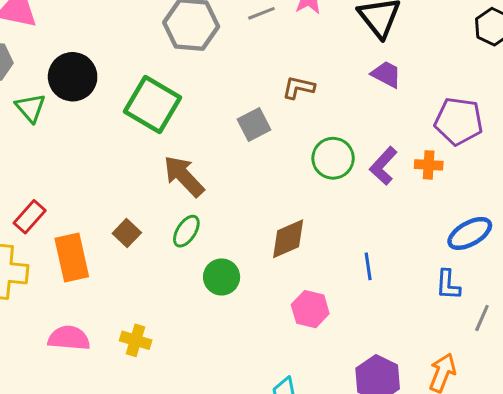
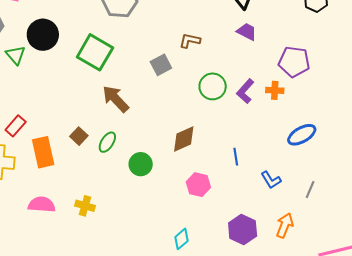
green ellipse: (186, 231) -> (107, 142), moved
blue L-shape: (448, 285) -> (271, 180), moved, turned -35

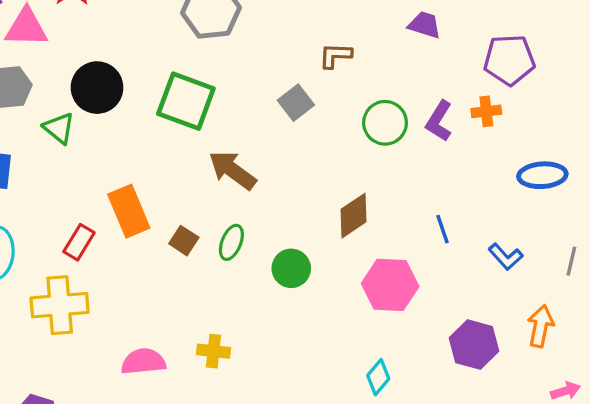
blue ellipse: (302, 135) -> (542, 175), turned 36
orange rectangle: (43, 152) -> (129, 211), moved
pink hexagon: (198, 185) -> (390, 285), size x1.4

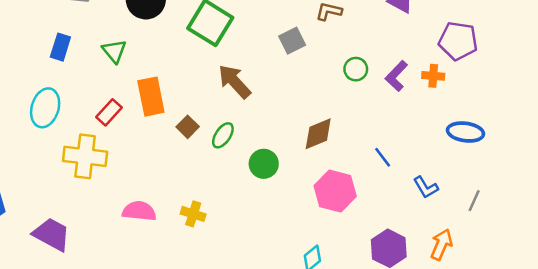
green circle: (385, 123) -> (356, 69), size x0.7
green triangle: (59, 128) -> (114, 51), moved
blue line: (442, 229) -> (383, 157), turned -30

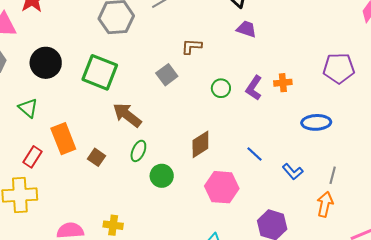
purple pentagon: (458, 41) -> (339, 68), moved
green ellipse: (223, 135) -> (138, 151), moved
orange arrow: (441, 245) -> (325, 204), moved

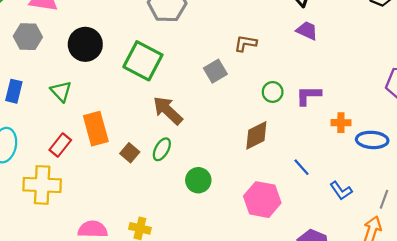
orange cross: (283, 83) -> (341, 123), moved
purple L-shape: (254, 88) -> (308, 95), turned 50
brown diamond: (200, 144) -> (256, 135), moved
green ellipse: (138, 151) -> (162, 149), moved

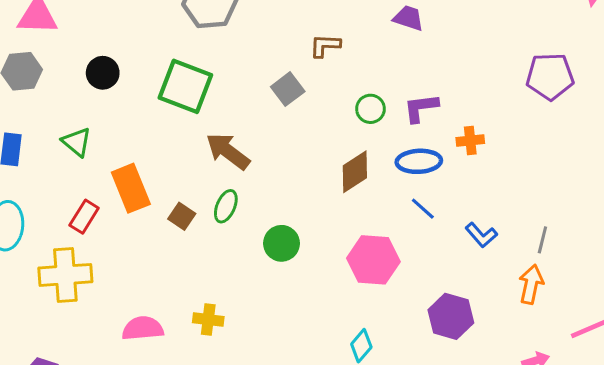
black circle: (85, 44) -> (103, 73), size x0.7
blue ellipse: (372, 140) -> (419, 161), moved

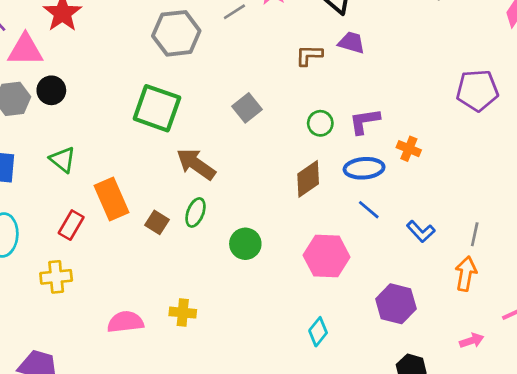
brown L-shape: (325, 46) -> (309, 55), moved
black circle: (103, 73) -> (51, 90), moved
orange cross: (470, 140) -> (409, 149), turned 30
yellow cross: (65, 275) -> (56, 277), size x0.7

